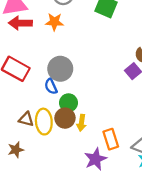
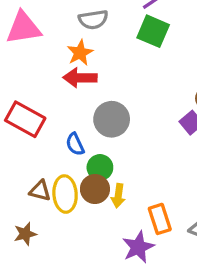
orange star: (54, 22) -> (80, 53), turned -30
red arrow: (20, 23) -> (80, 78), moved
gray circle: (60, 69) -> (112, 119), moved

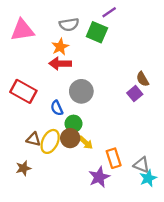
green square: (153, 31) -> (97, 32), moved
yellow ellipse: (65, 194) -> (50, 141), turned 30
yellow arrow: (118, 196) -> (86, 143), turned -56

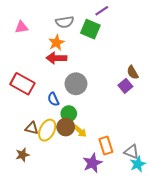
pink triangle: (22, 30) -> (21, 27), size x0.6

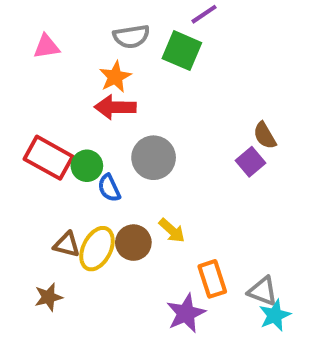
green circle: (69, 114) -> (87, 166), moved
yellow arrow: (80, 131) -> (172, 230), moved

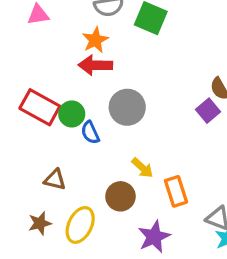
brown circle: (133, 243) -> (120, 196), moved
yellow ellipse: (97, 249) -> (80, 225), moved
orange rectangle: (212, 279) -> (176, 191), moved

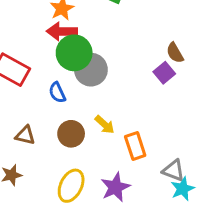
green circle: (72, 114) -> (74, 53), moved, size x1.5
brown circle: (120, 196) -> (71, 134), moved
yellow ellipse: (80, 225) -> (71, 186), moved

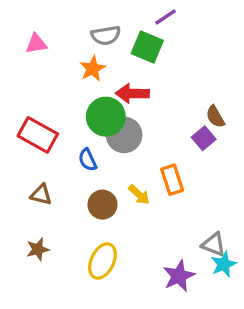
red arrow: (62, 31) -> (132, 93), moved
brown triangle: (25, 135) -> (41, 195), moved
orange rectangle: (135, 146) -> (172, 180), moved
purple star: (115, 187) -> (179, 276), moved

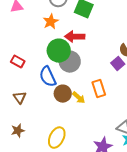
red rectangle: (38, 135) -> (18, 62), size x0.6
blue semicircle: (88, 160) -> (48, 77), size x1.5
brown triangle: (41, 195) -> (20, 98), turned 40
brown circle: (102, 205) -> (63, 94), moved

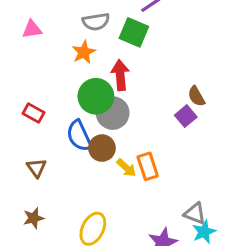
red arrow: (75, 37) -> (120, 75), turned 84
orange rectangle: (99, 89) -> (148, 166), moved
brown circle: (63, 94) -> (102, 148), moved

